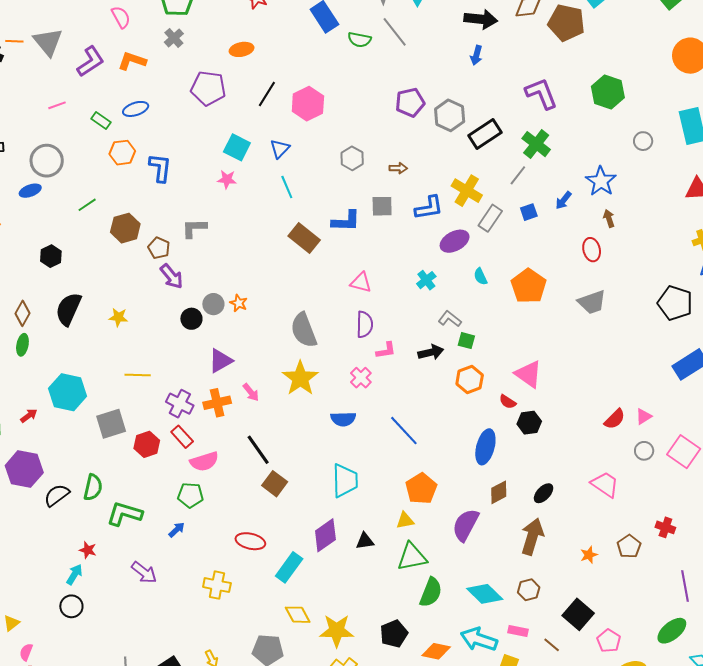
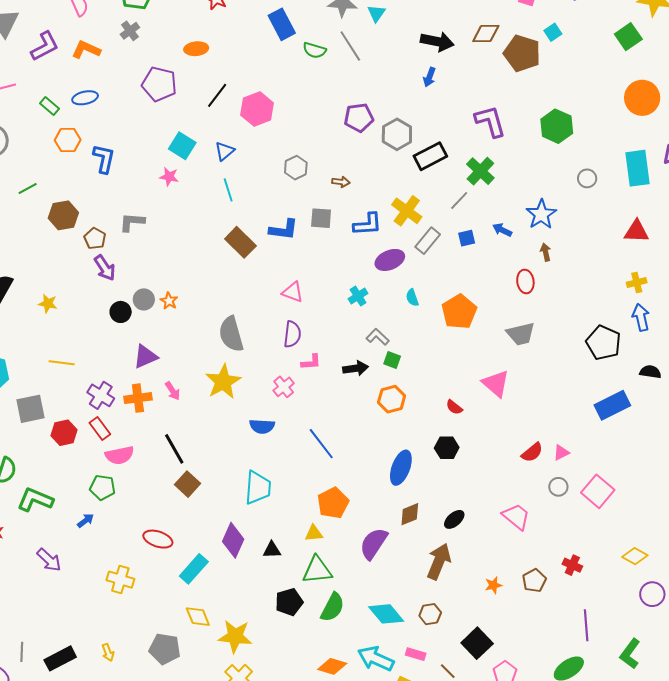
blue arrow: (563, 200) -> (502, 230), turned 72
pink triangle: (528, 374) -> (496, 384), moved
red semicircle: (508, 402) -> (454, 407), moved
purple diamond: (325, 535) -> (233, 540), turned -36
black pentagon: (394, 634) -> (289, 602), moved

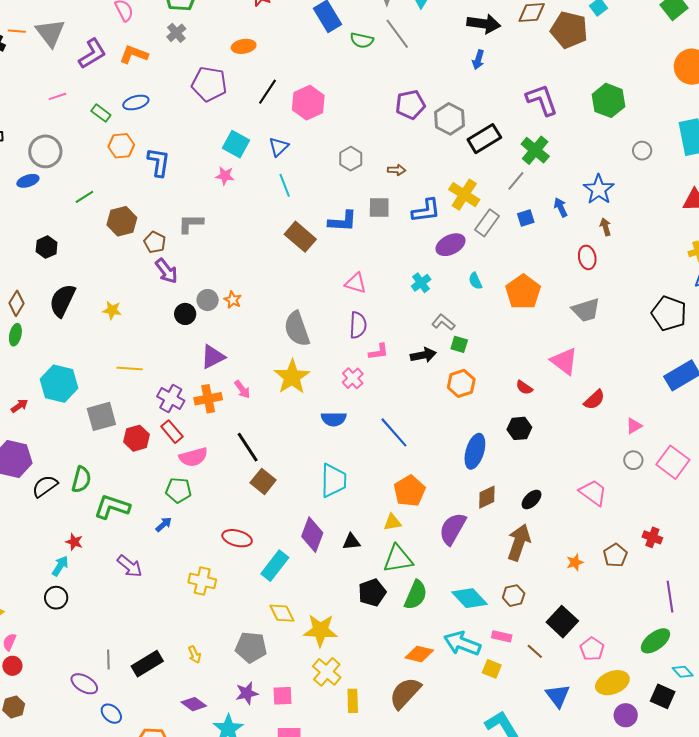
blue arrow: (502, 230) -> (561, 207), turned 42
red semicircle: (532, 452) -> (594, 400), moved

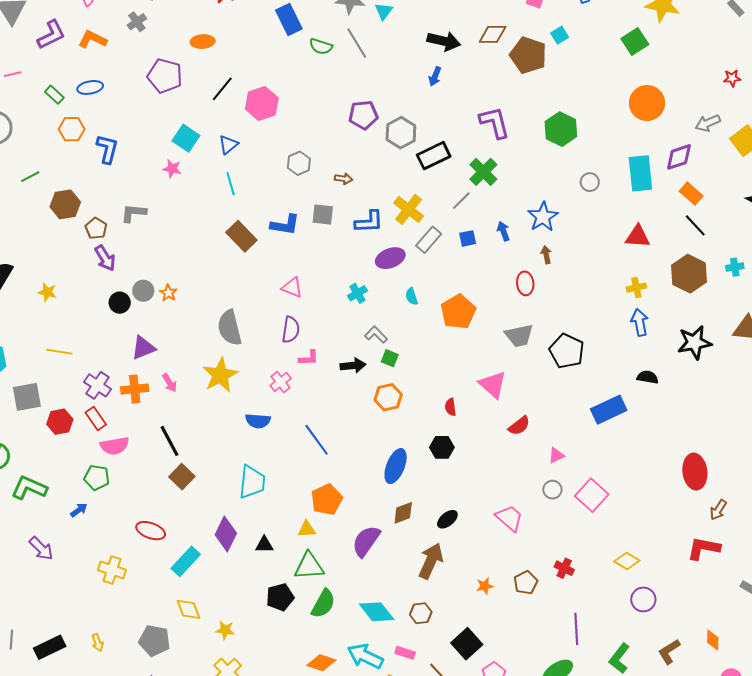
black pentagon: (669, 313) -> (567, 351), moved
red semicircle: (524, 387) -> (451, 407), turned 42
yellow star: (320, 630) -> (225, 630), size x0.6

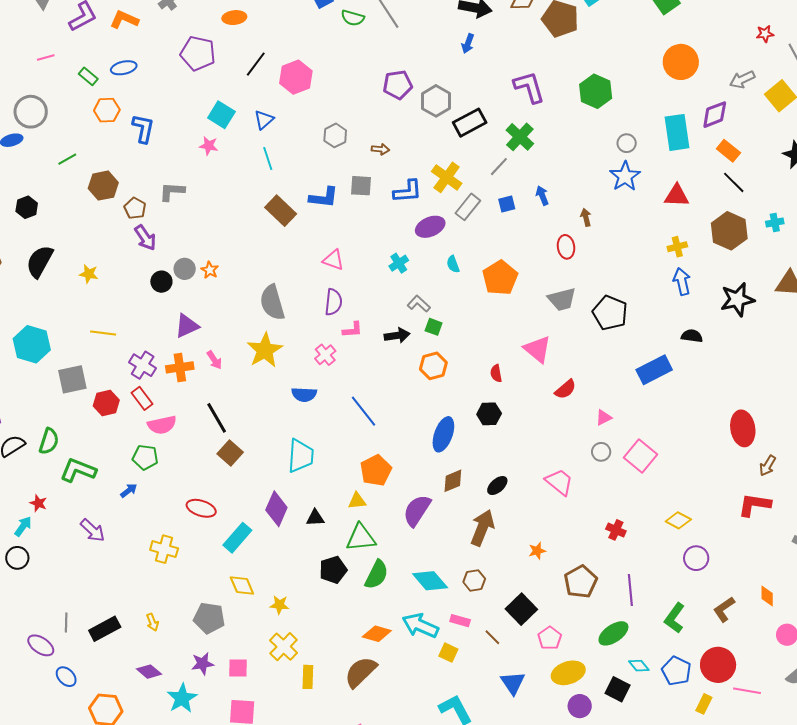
blue star: (543, 217) -> (625, 176), moved
brown pentagon: (526, 583) -> (581, 582), moved, size x1.4

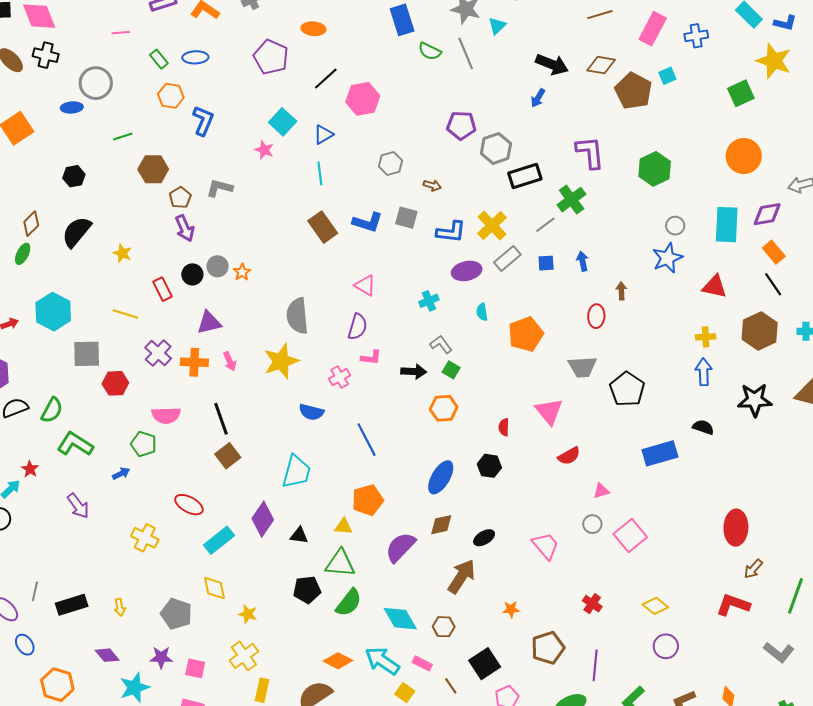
red rectangle: (142, 398) -> (163, 289), moved

